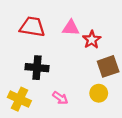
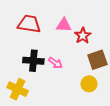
pink arrow: (60, 98) -> (55, 63), moved

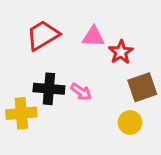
red trapezoid: (29, 24) -> (43, 35), turned -40
yellow cross: (18, 89) -> (21, 113), moved, turned -30

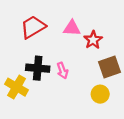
pink arrow: (81, 92) -> (62, 71), turned 35
yellow cross: (21, 113) -> (16, 87), turned 35

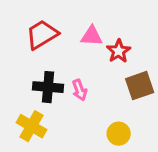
yellow cross: (16, 87) -> (31, 126), moved
yellow circle: (100, 94) -> (119, 134), moved

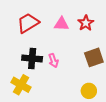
red star: (119, 51) -> (86, 23), moved
yellow circle: (119, 134) -> (89, 91), moved

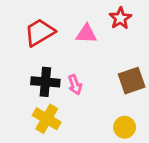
red star: (86, 23) -> (120, 18), moved
yellow cross: (21, 85) -> (47, 119), moved

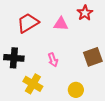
black cross: (45, 82) -> (14, 58), moved
yellow circle: (125, 127) -> (76, 90), moved

